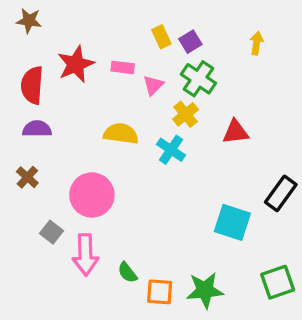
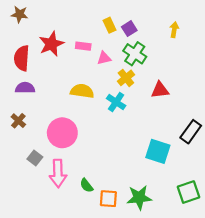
pink triangle: (153, 85) -> (104, 58), turned 32

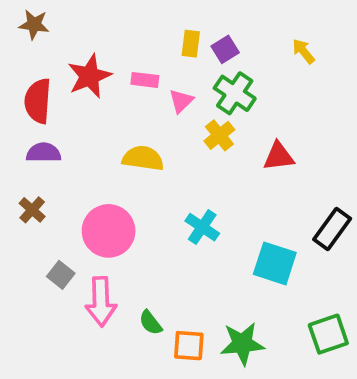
yellow rectangle: (110, 25) -> (191, 44), turned 32
yellow arrow: (174, 30) -> (303, 51), turned -48
pink triangle: (104, 58) -> (181, 101), turned -32
cyan cross: (116, 102) -> (202, 227), moved

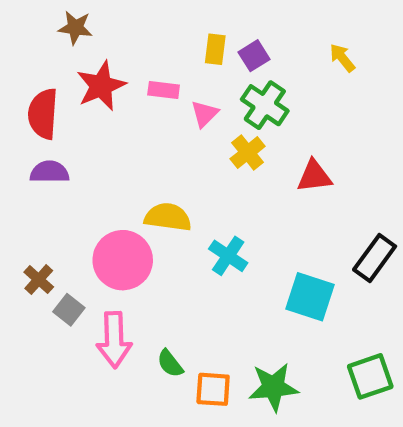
brown star: (34, 25) -> (75, 28), moved
yellow semicircle: (143, 158) -> (168, 217), moved
brown cross: (32, 210) -> (39, 280), moved

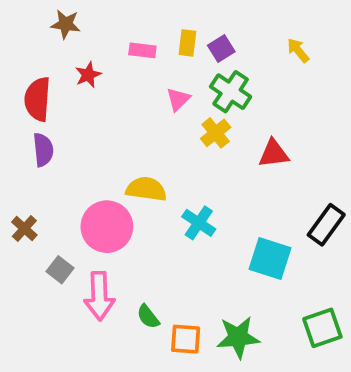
red star: (101, 86) -> (88, 75), size x0.6
pink rectangle: (164, 90) -> (142, 50), moved
purple semicircle: (49, 172) -> (43, 150), turned 84
brown cross: (39, 280) -> (24, 228), moved

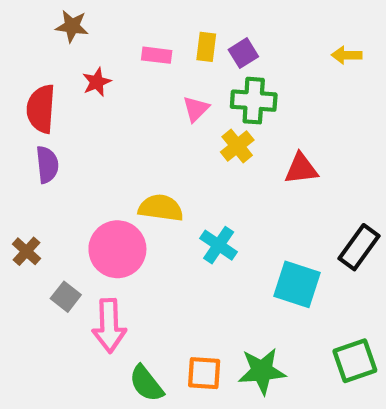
yellow arrow: (298, 50) -> (347, 55), moved, turned -50
green cross: (231, 92) -> (254, 101), turned -30
green semicircle: (148, 317) -> (146, 383), moved, size x1.4

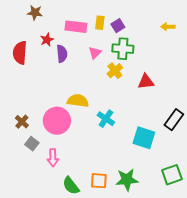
pink rectangle: (157, 55) -> (76, 27), size x1.5
purple semicircle: (47, 165) -> (62, 54), moved
brown cross: (27, 251) -> (22, 122), moved
pink arrow: (109, 326) -> (53, 158), size x0.7

